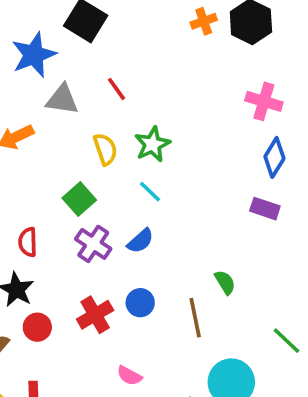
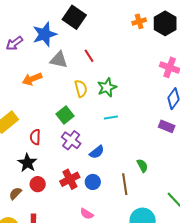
cyan line: (150, 192) -> (111, 118), moved, turned -56
blue semicircle: (140, 241) -> (97, 152), moved
blue circle: (140, 303) -> (93, 182), moved

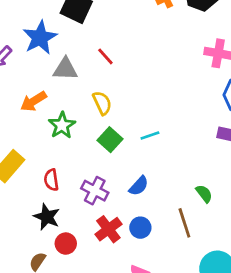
green star: (107, 87) -> (62, 125), moved
green square: (65, 115) -> (110, 140), moved
purple cross: (71, 140) -> (95, 191), moved

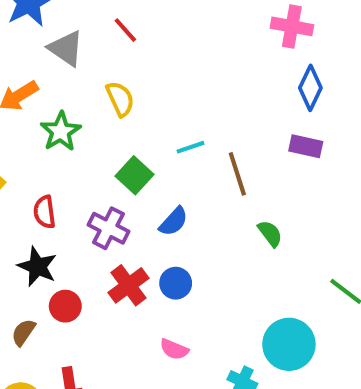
gray triangle: (65, 69) -> (66, 48), turned 32
green square: (110, 140) -> (134, 175), moved
brown line: (184, 223) -> (237, 174), moved

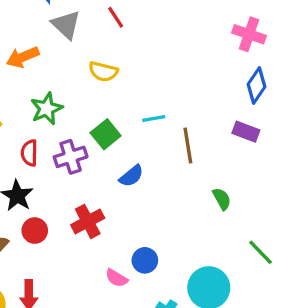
yellow semicircle: (120, 99) -> (103, 72), turned 120
green star: (61, 132) -> (47, 109), moved
purple cross: (109, 228) -> (71, 157), moved, turned 36
green semicircle: (270, 233) -> (222, 199), moved
blue circle: (176, 283) -> (145, 260), moved

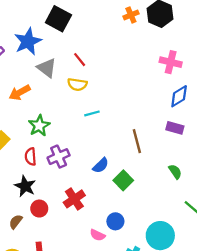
yellow semicircle: (103, 72) -> (77, 84), moved
blue diamond: (257, 85) -> (179, 96), turned 30
cyan line: (154, 119) -> (92, 113), moved
green square: (106, 134) -> (123, 180), moved
green semicircle: (222, 199) -> (175, 172), moved

